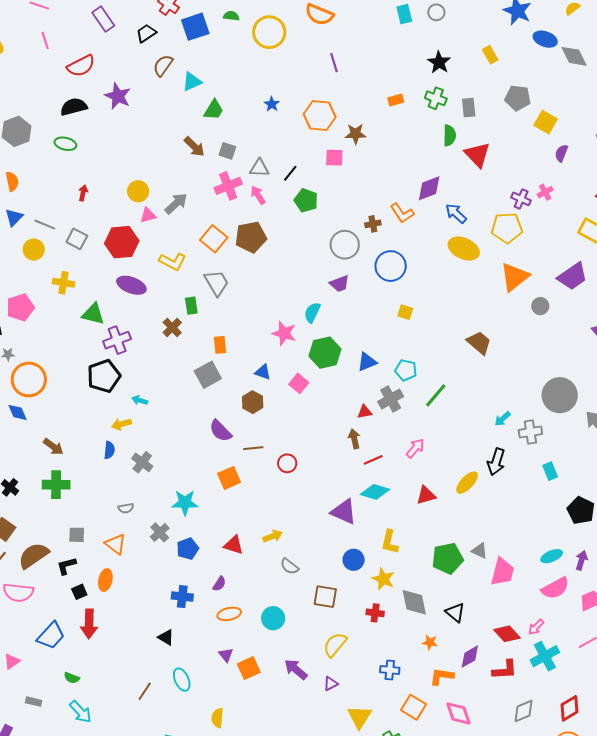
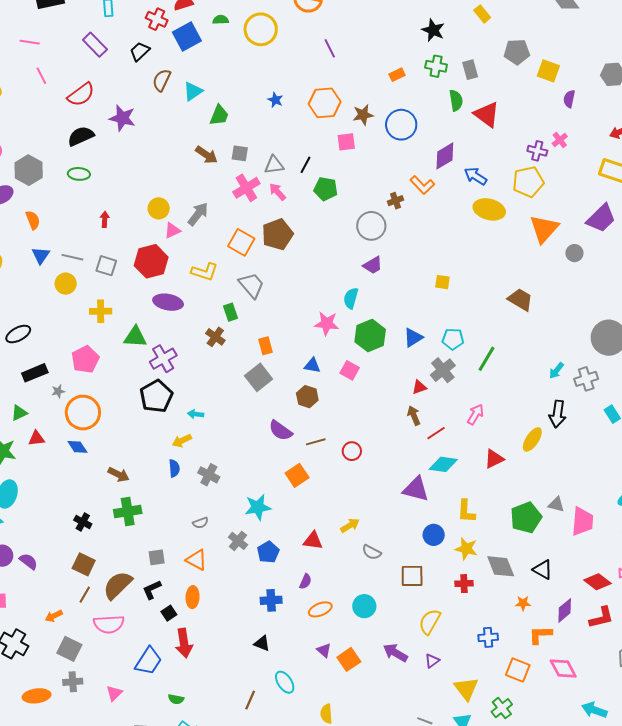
blue circle: (391, 266) -> (401, 125), moved
pink pentagon: (20, 307) -> (85, 359), moved

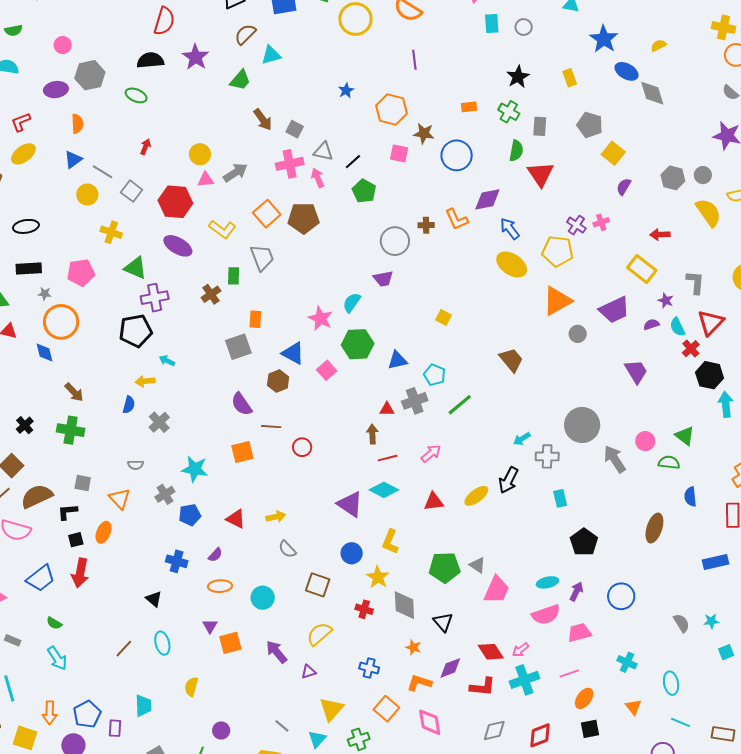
red semicircle: (81, 95) -> (164, 21), turned -56
green trapezoid: (219, 115) -> (240, 80), moved
blue triangle: (312, 365) -> (293, 353), size x1.4

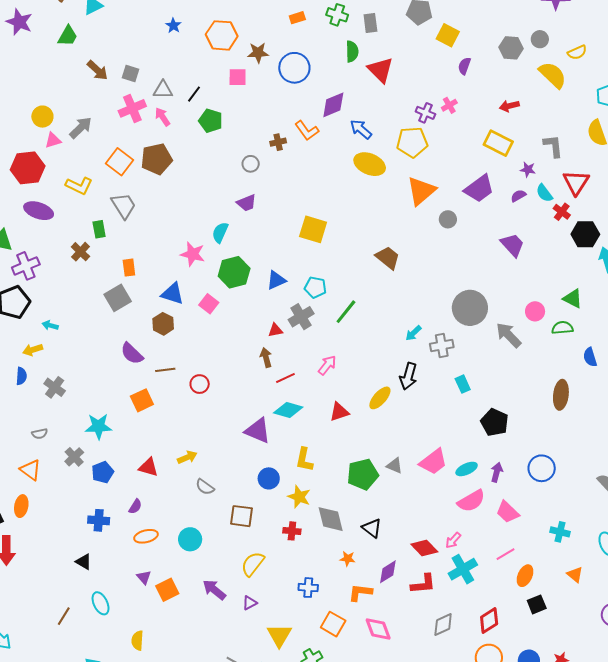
gray circle: (395, 241) -> (251, 164), size x0.6
yellow square: (443, 318) -> (313, 229), size x1.8
pink trapezoid: (496, 590) -> (433, 462), moved, turned 40
pink trapezoid: (579, 633) -> (508, 512), turned -110

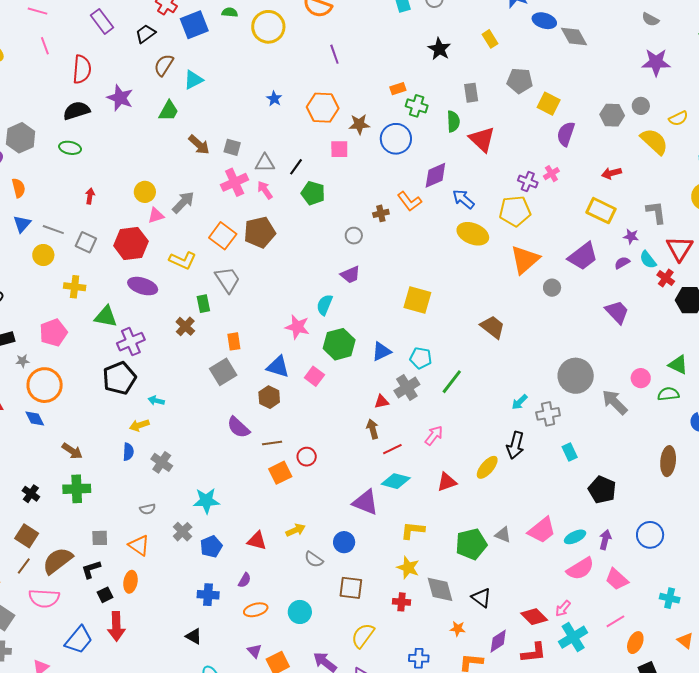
green cross: (337, 15) -> (417, 106), moved
purple semicircle: (464, 66) -> (566, 134), size x1.4
orange square: (142, 400) -> (280, 473), moved
yellow L-shape: (304, 460) -> (413, 530), turned 85
blue circle: (269, 478) -> (344, 542), moved

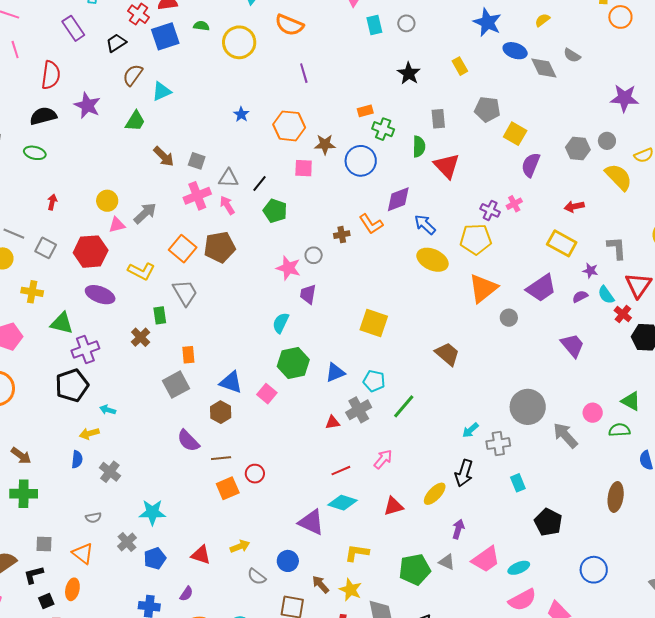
gray semicircle: (650, 19) -> (572, 55), moved
purple trapezoid: (350, 275) -> (308, 294), turned 120
pink star: (297, 327) -> (288, 268), moved
brown arrow: (373, 429) -> (321, 584), moved, turned -30
purple arrow: (605, 540) -> (458, 529), moved

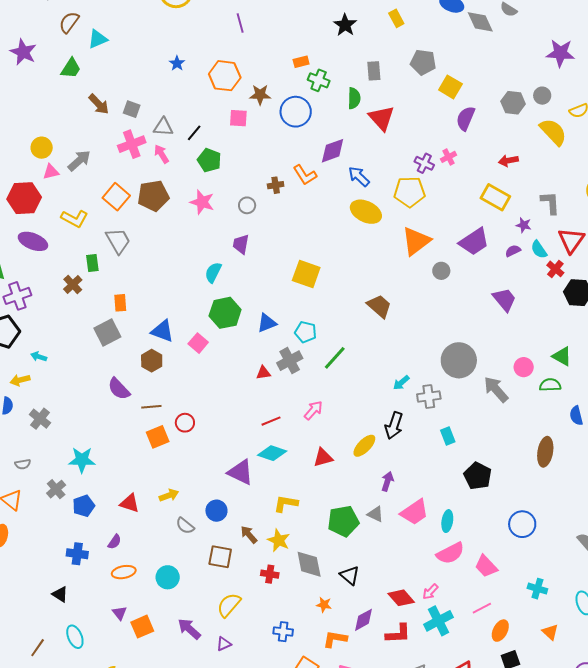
pink star: (288, 268) -> (202, 202), moved
cyan ellipse: (519, 568) -> (447, 521), turned -60

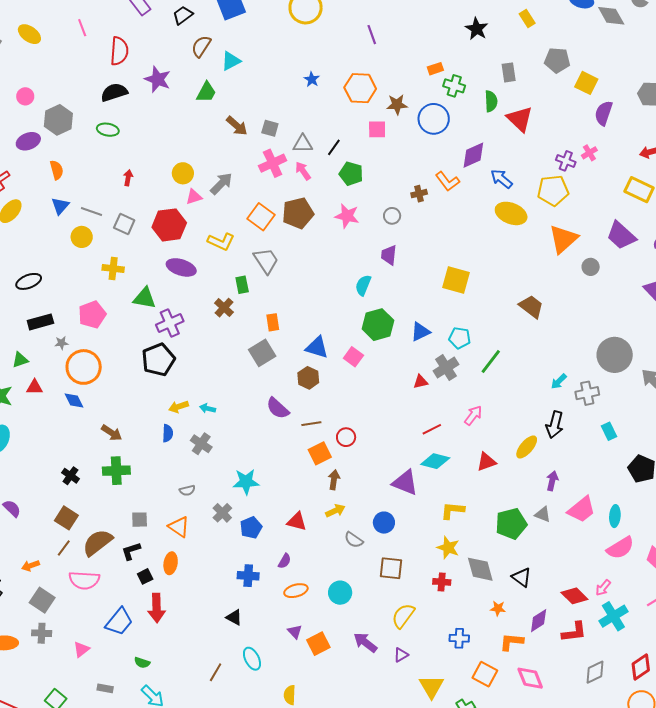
purple trapezoid: (474, 242) -> (621, 235), turned 80
cyan arrow: (39, 357) -> (208, 408), moved
brown arrow: (249, 535) -> (334, 480), moved, turned 54

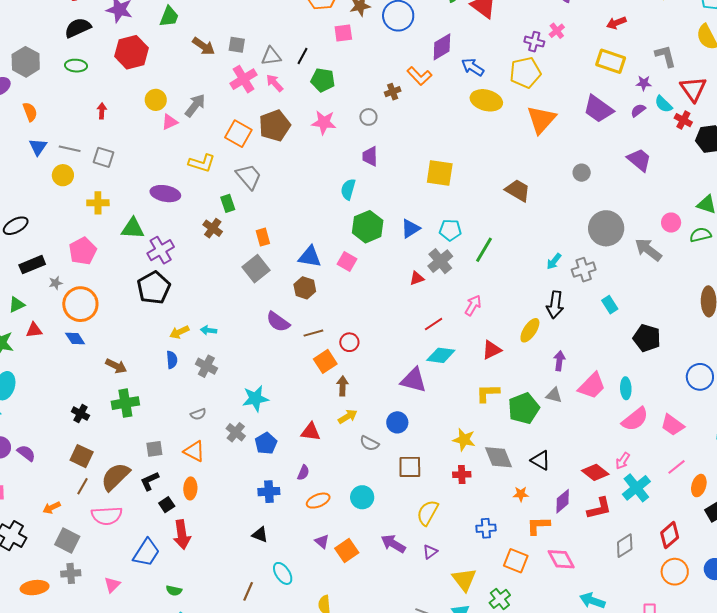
red hexagon: (169, 225) -> (132, 52), moved
gray circle: (591, 267) -> (582, 173), moved
yellow L-shape: (452, 510) -> (488, 393), moved

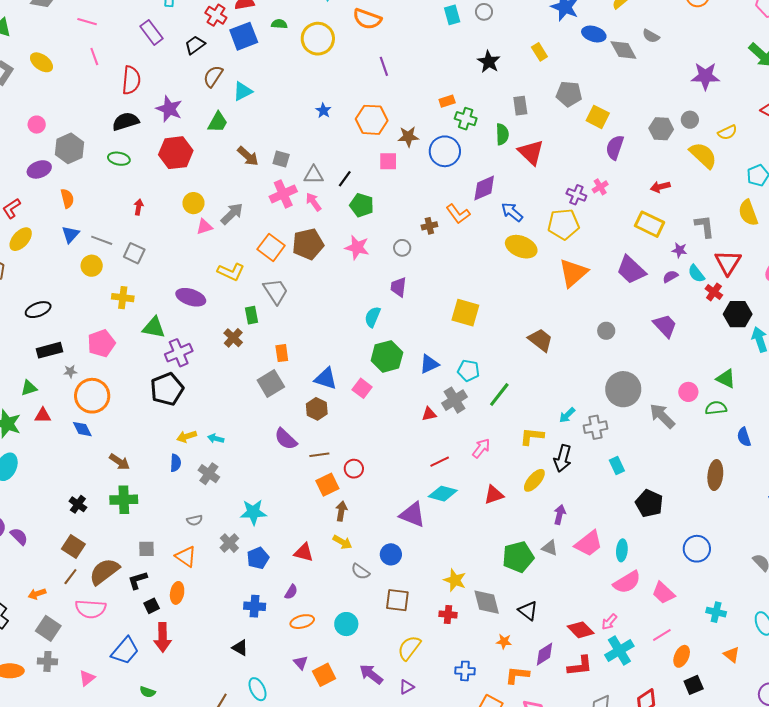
yellow L-shape: (488, 393) -> (532, 436), moved
yellow arrow: (348, 417) -> (342, 542), turned 54

